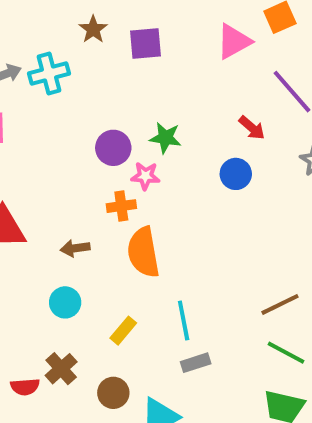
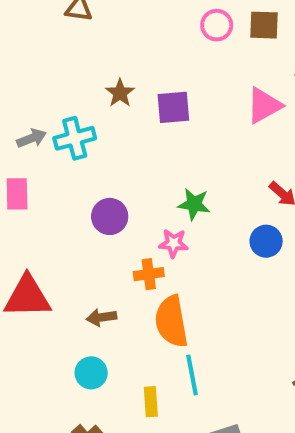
purple circle: (113, 148) -> (110, 216), moved
cyan line: (184, 321) -> (192, 375), moved
yellow rectangle: (123, 331) -> (151, 402), turned -44

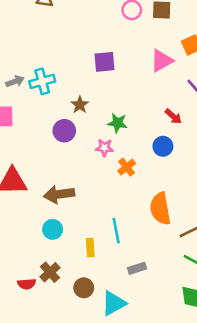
brown star: (120, 93) -> (80, 105), moved
orange cross: (149, 274) -> (127, 167), moved, turned -30
brown arrow: (101, 317) -> (59, 194), size x1.6
orange semicircle: (171, 321) -> (160, 209), moved

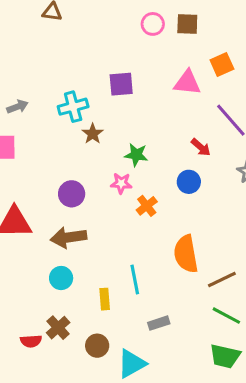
pink triangle: (162, 61) -> (187, 83), turned 35
cyan cross: (42, 81) -> (73, 107), moved
purple circle: (64, 131) -> (72, 194), moved

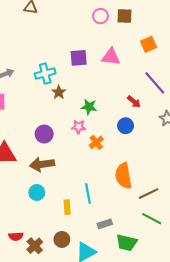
pink triangle: (187, 83) -> (111, 57), moved
brown cross: (58, 328) -> (35, 246), moved
green trapezoid: (225, 356) -> (127, 243), moved

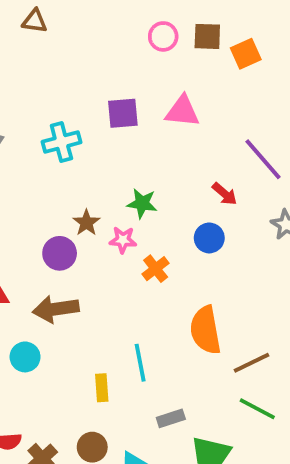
orange square: (149, 44) -> (246, 54), moved
brown star: (59, 92) -> (86, 223), moved
cyan circle: (37, 193) -> (25, 357), moved

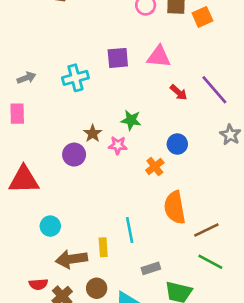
red arrow: (225, 194) -> (179, 92), moved
orange cross: (156, 269) -> (155, 166), moved
brown arrow: (56, 309) -> (71, 259), moved

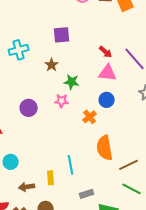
pink triangle: (159, 57) -> (108, 73), moved
cyan cross: (75, 78) -> (19, 50), moved
red arrow: (179, 92) -> (106, 52), moved
brown star: (93, 133) -> (52, 65), moved
brown arrow: (71, 259) -> (27, 187), size x0.7

